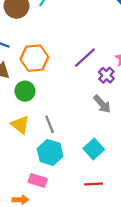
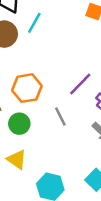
gray line: (50, 124) -> (60, 117), moved

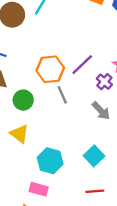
orange hexagon: (27, 88) -> (50, 69), moved

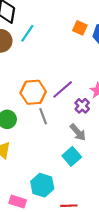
cyan square: (94, 156) -> (72, 156), moved
cyan hexagon: (50, 161) -> (42, 185), moved

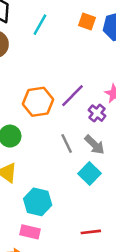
cyan line: (27, 33) -> (40, 25), moved
gray line: (43, 116) -> (67, 144), moved
cyan hexagon: (42, 185) -> (38, 202), moved

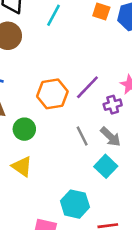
purple cross: (97, 113) -> (113, 105), turned 36
cyan hexagon: (38, 202) -> (75, 204), moved

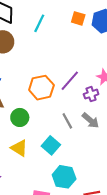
cyan square: (106, 166) -> (51, 145), moved

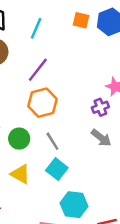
purple line: (70, 81) -> (38, 70), moved
gray line: (67, 121) -> (52, 141), moved

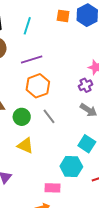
purple line: (38, 70) -> (32, 59), turned 40
cyan square: (57, 169) -> (87, 144), moved

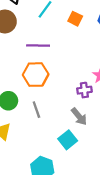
orange square: (63, 16) -> (75, 19), moved
cyan square: (87, 144) -> (68, 140), moved

